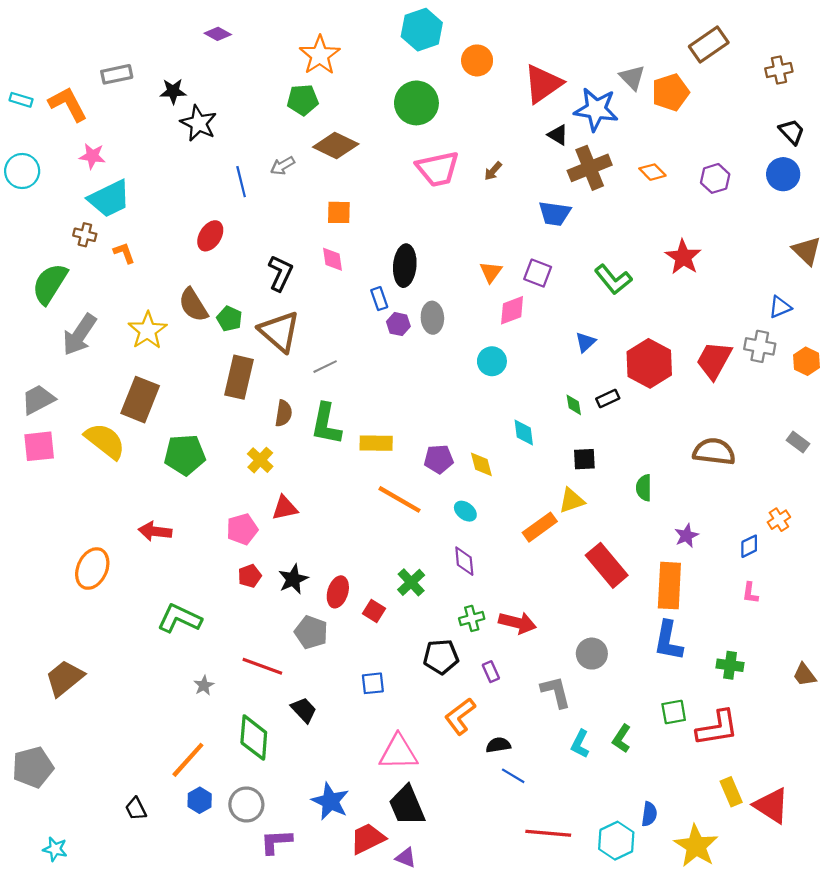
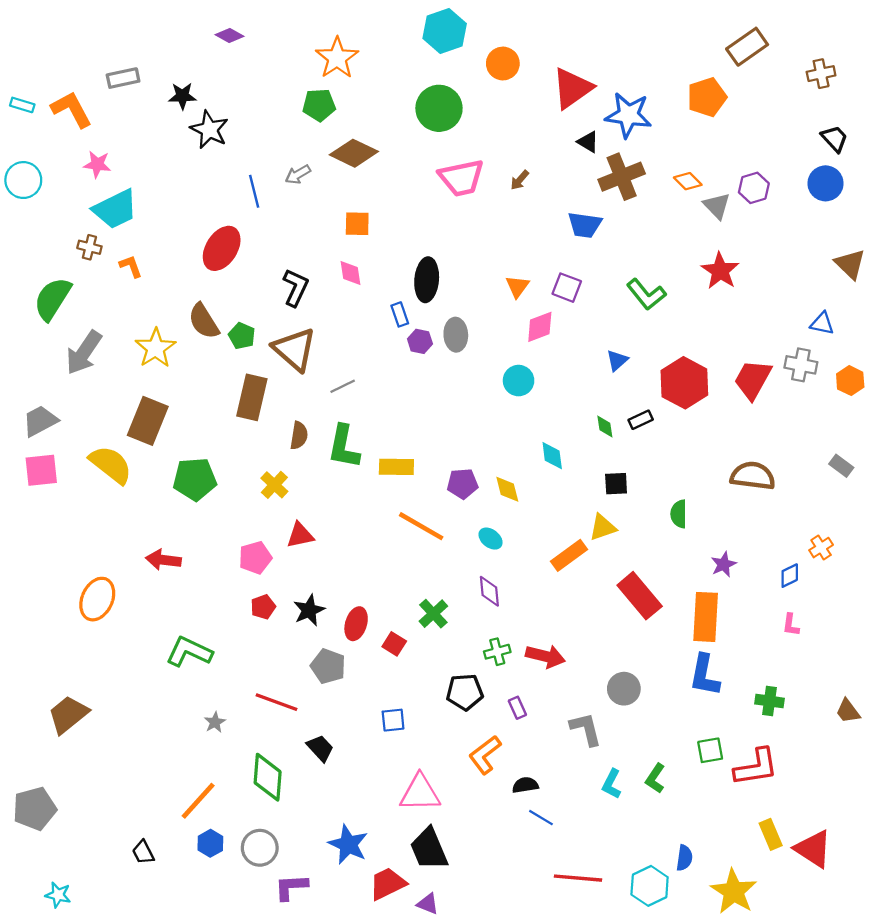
gray triangle: (632, 77) -> (717, 206), moved
red ellipse: (210, 236) -> (222, 248), size x1.4
blue triangle: (780, 307) -> (822, 323), turned 35

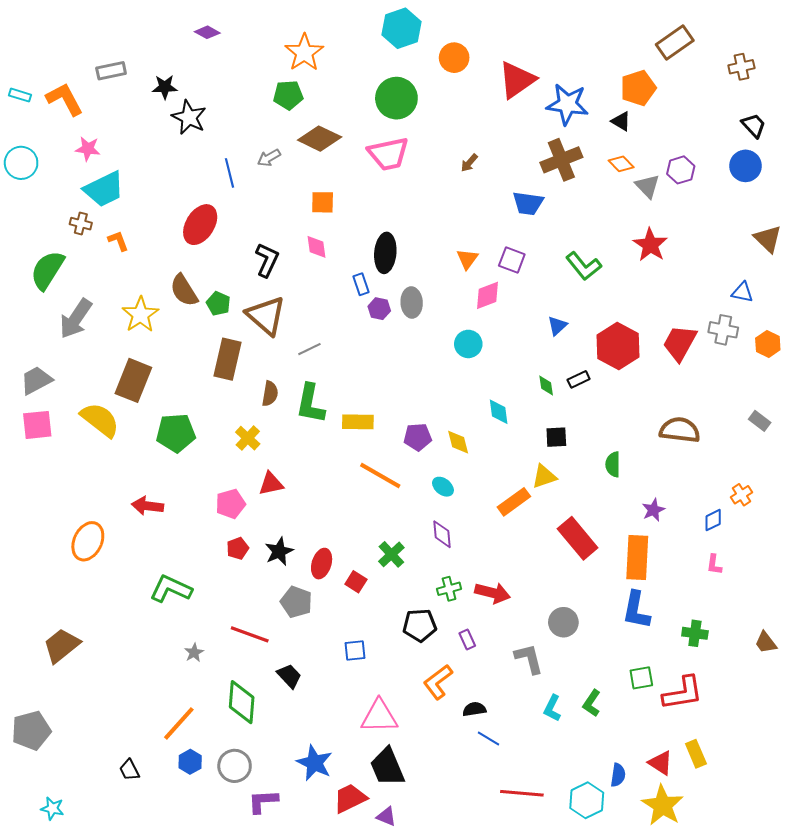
black triangle: (588, 142) -> (621, 121), moved
pink trapezoid: (461, 178) -> (388, 154), moved
red triangle: (813, 849) -> (661, 763), moved, size x0.7

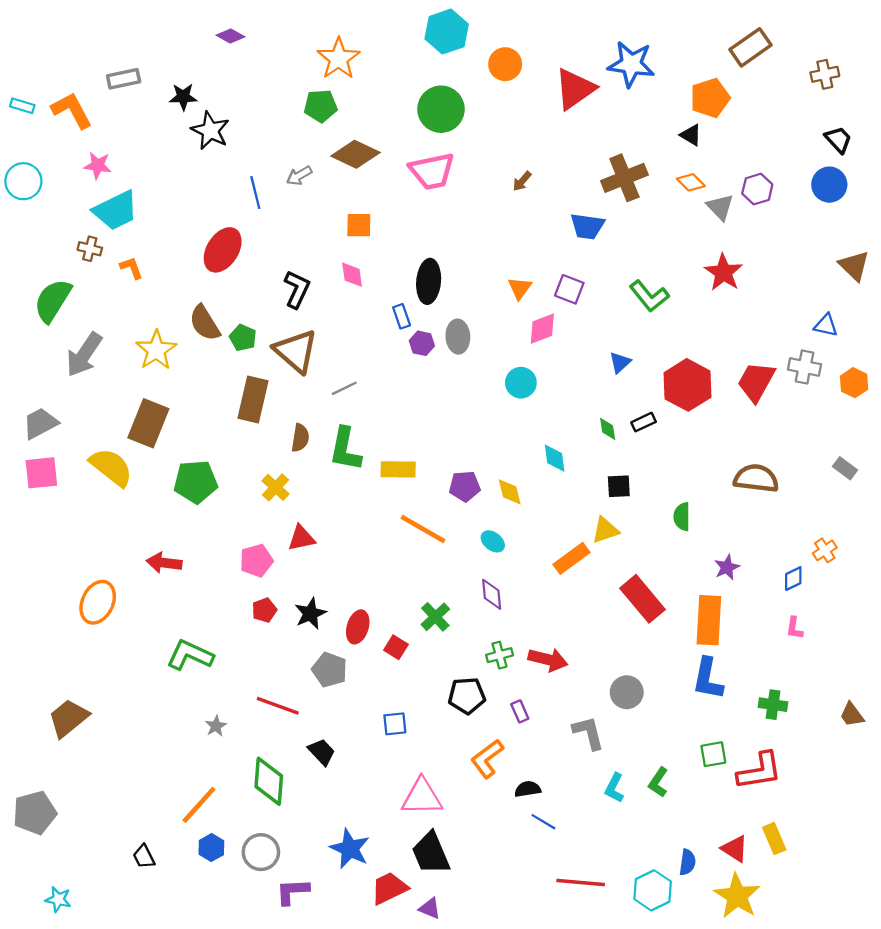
blue star: (567, 104) -> (631, 64), moved

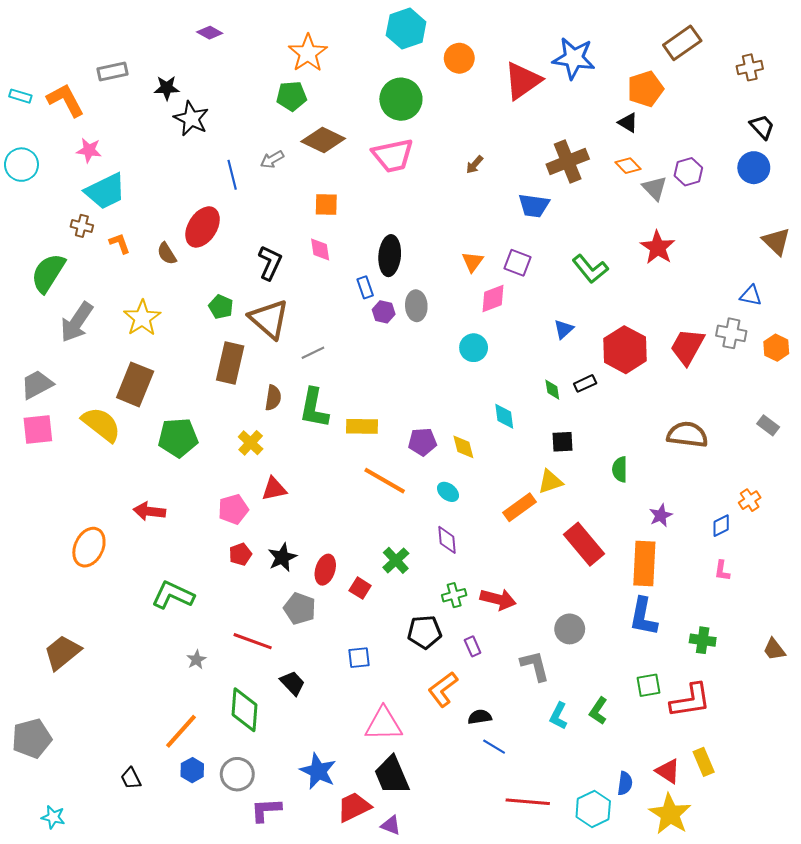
brown semicircle: (205, 323) -> (167, 254), moved, size x0.7

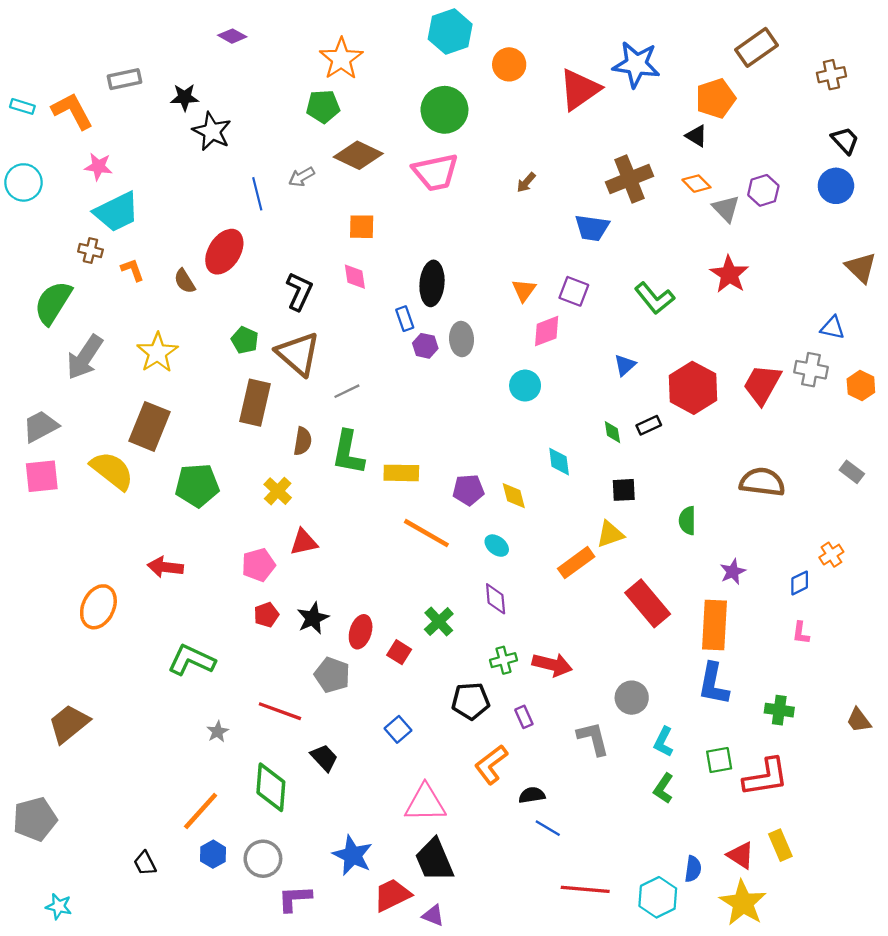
blue square: (359, 658) -> (398, 729), turned -35
cyan L-shape: (558, 716) -> (663, 742), moved

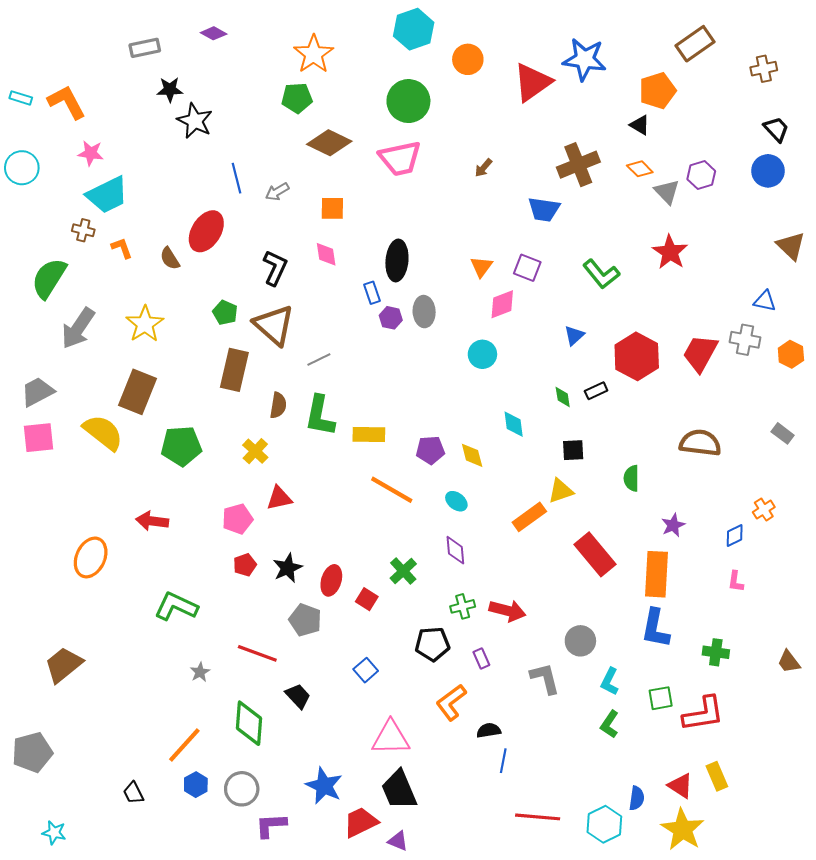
gray rectangle: (125, 79) -> (145, 48), moved
gray arrow: (302, 177) -> (277, 192), moved
blue line: (548, 828) -> (503, 761), turned 70

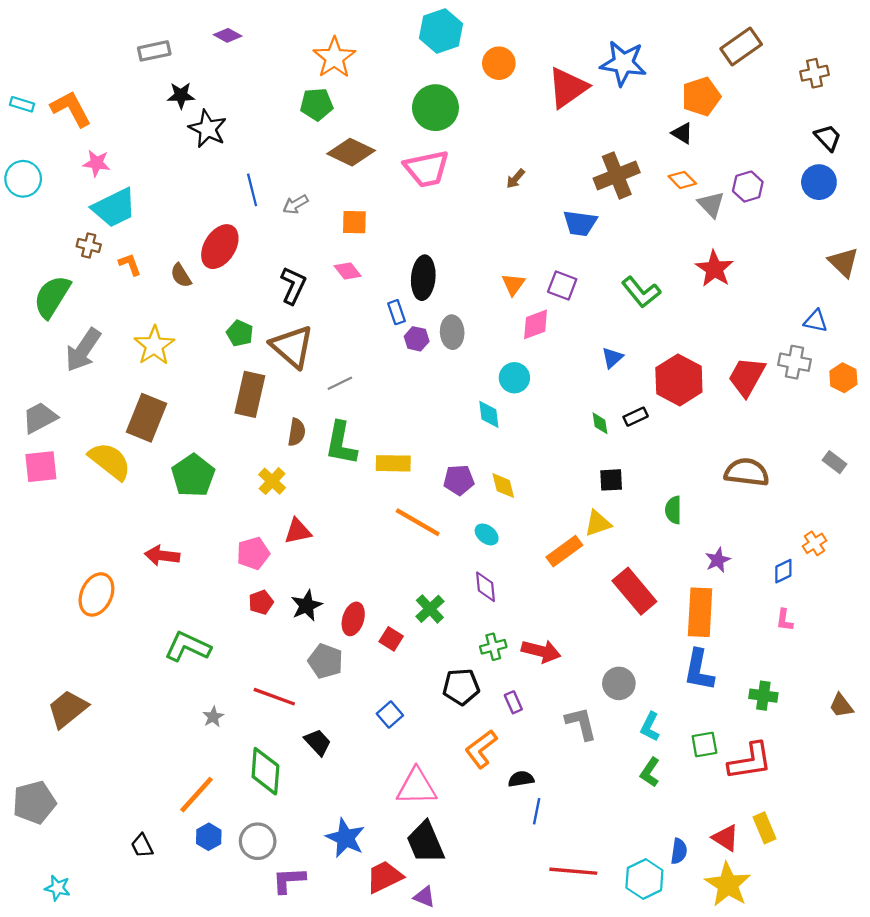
pink diamond: (326, 254) -> (348, 271), turned -30
cyan diamond: (514, 424) -> (489, 414), moved
green pentagon: (181, 446) -> (193, 476), turned -30

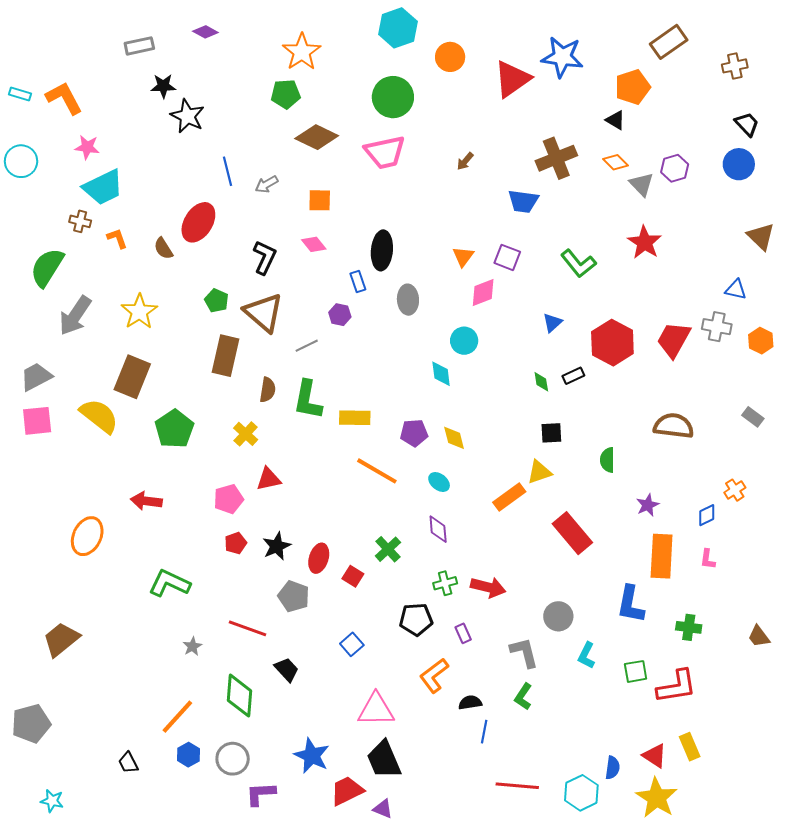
purple hexagon: (417, 339) -> (340, 315), moved
orange rectangle: (700, 612) -> (662, 556), moved
green L-shape: (650, 772) -> (523, 697), moved

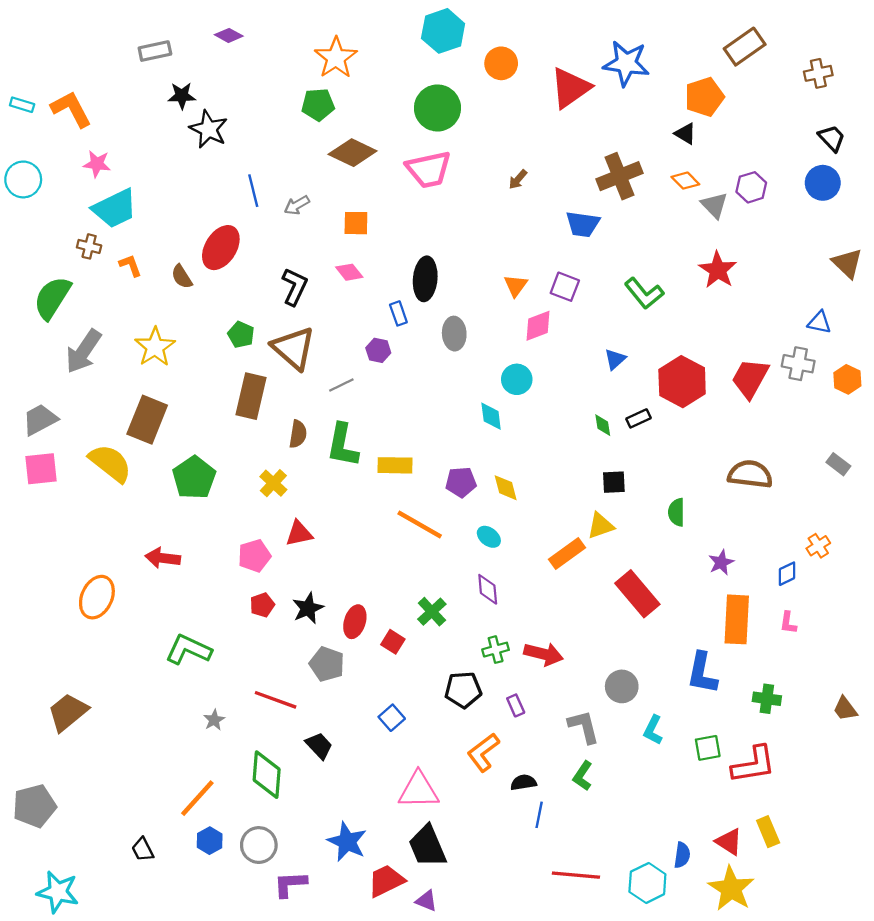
cyan star: (52, 801) -> (58, 892), size x1.6

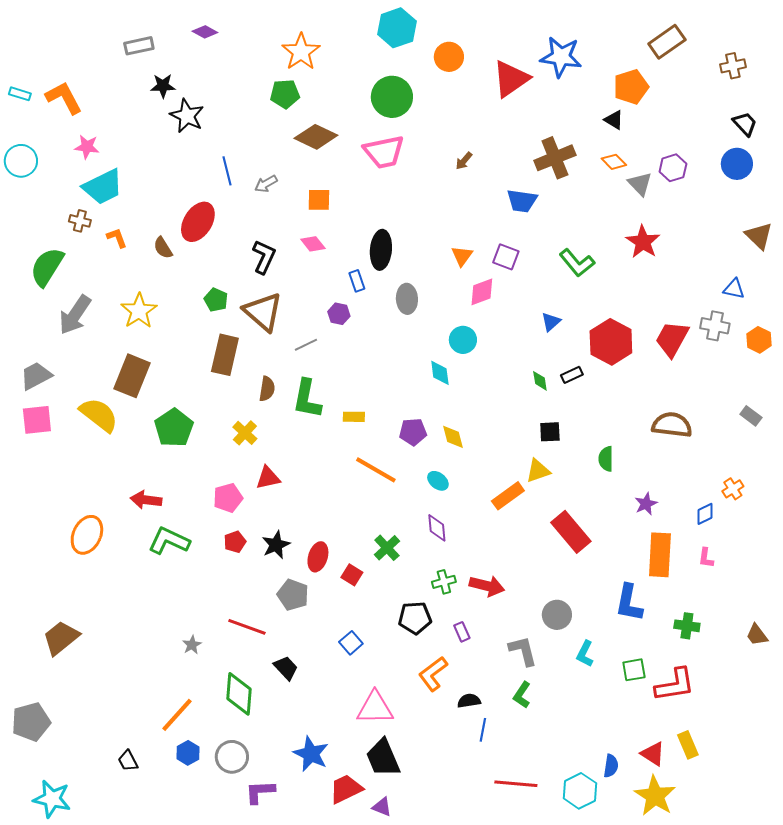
yellow rectangle: (395, 465) -> (354, 417), size x0.7
green L-shape: (188, 650) -> (169, 541), moved

